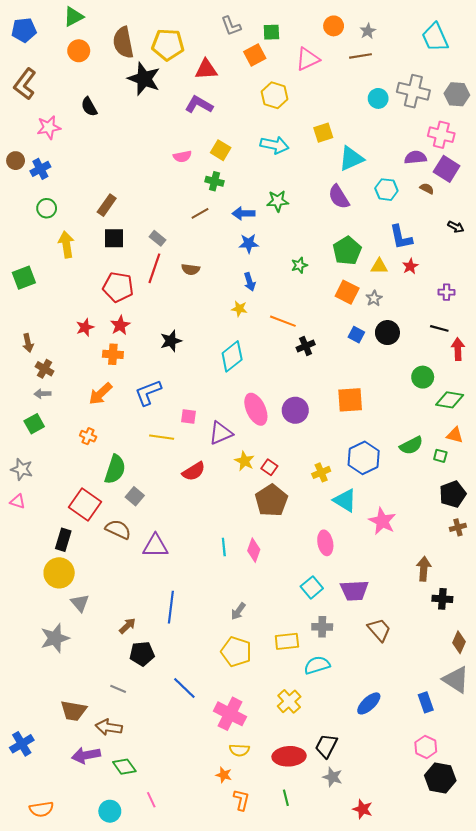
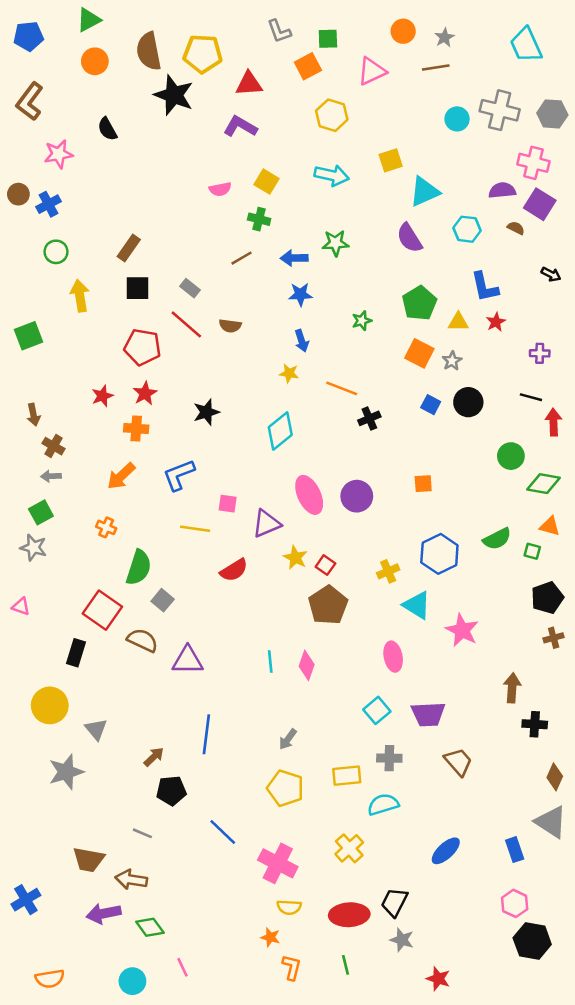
red line: (154, 268) -> (186, 324), turned -68
orange square: (350, 400) -> (423, 484), size x0.6
gray star: (22, 469) -> (33, 548), moved
yellow circle: (59, 573) -> (50, 705), moved

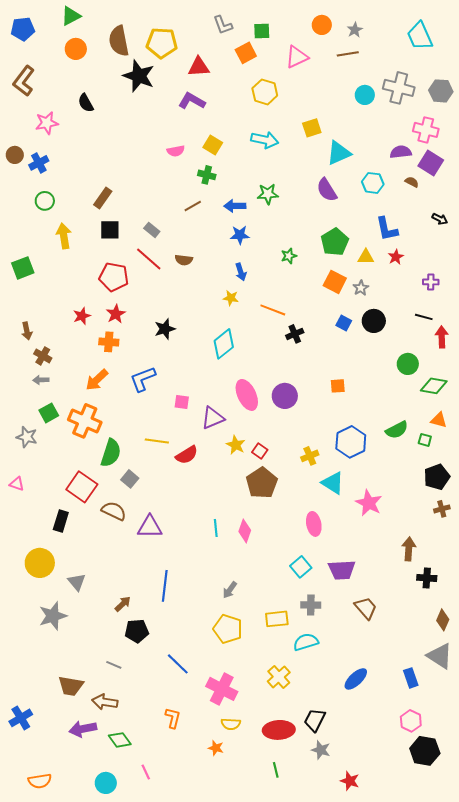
green square: (41, 512) -> (49, 413), moved
orange cross: (106, 527) -> (85, 421), size x2.0
yellow line: (195, 529) -> (157, 441), moved
orange L-shape: (292, 967) -> (173, 718), moved

